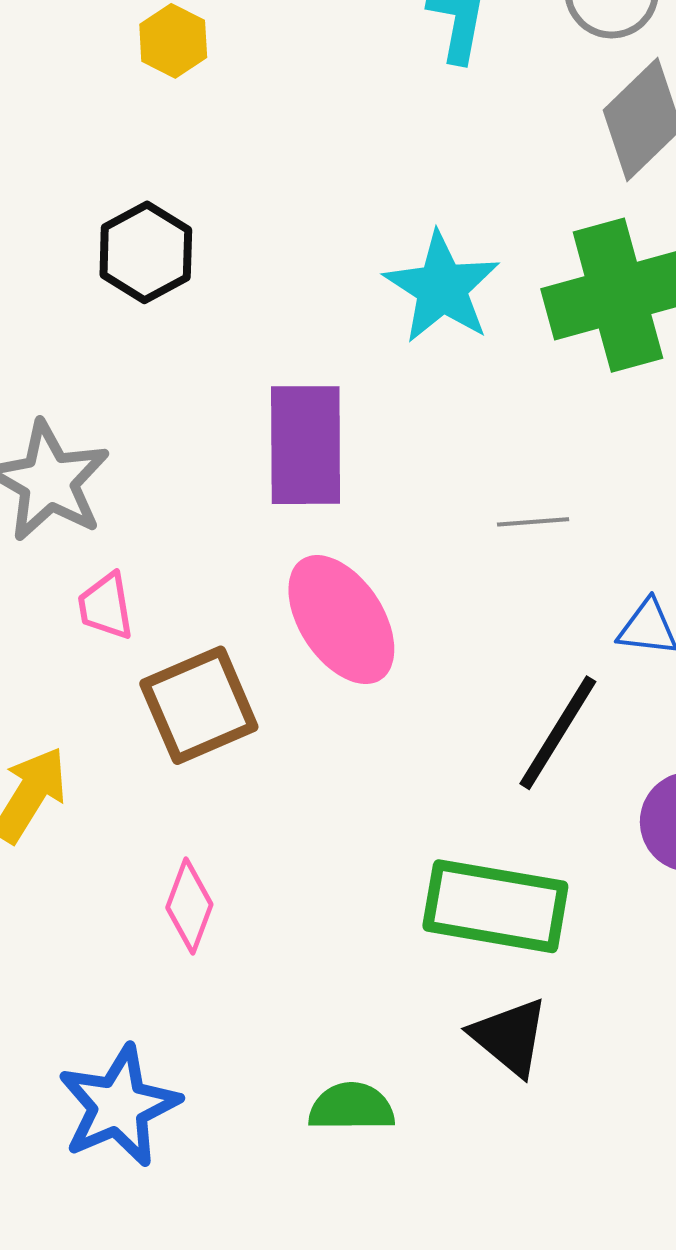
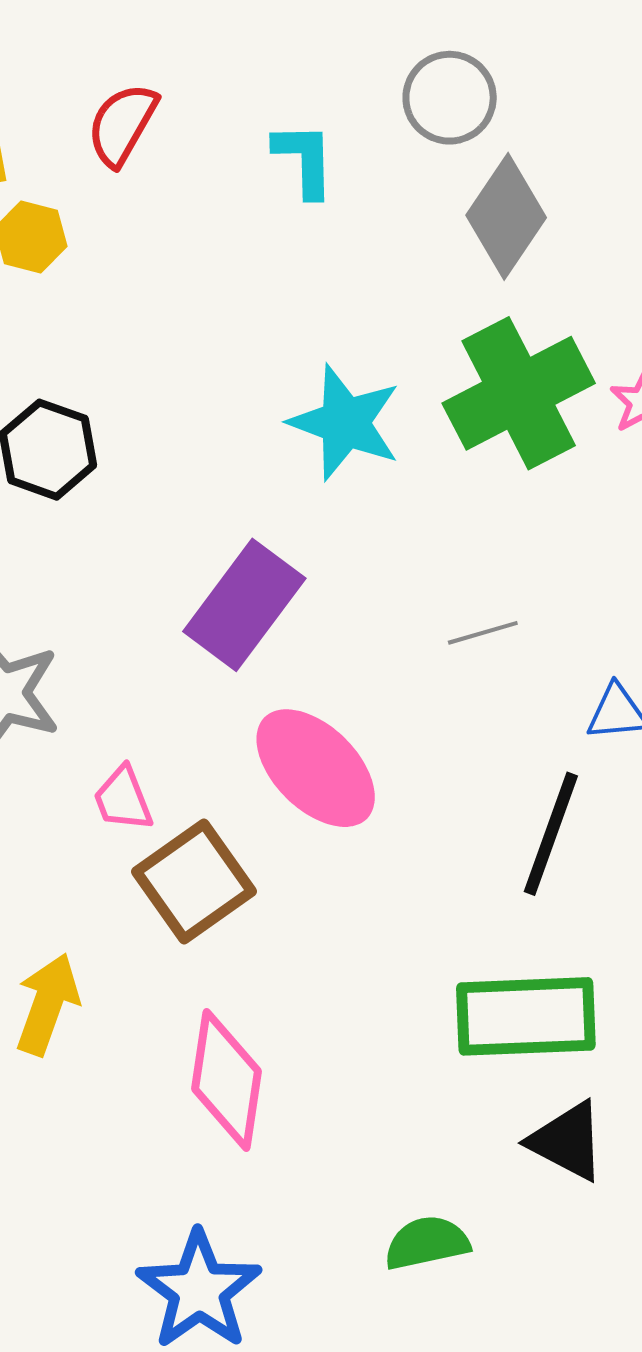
purple rectangle: (306, 445) -> (244, 605), turned 49
pink trapezoid: (106, 606) -> (123, 799), moved
pink diamond: (189, 906) -> (227, 1080), size x1.5

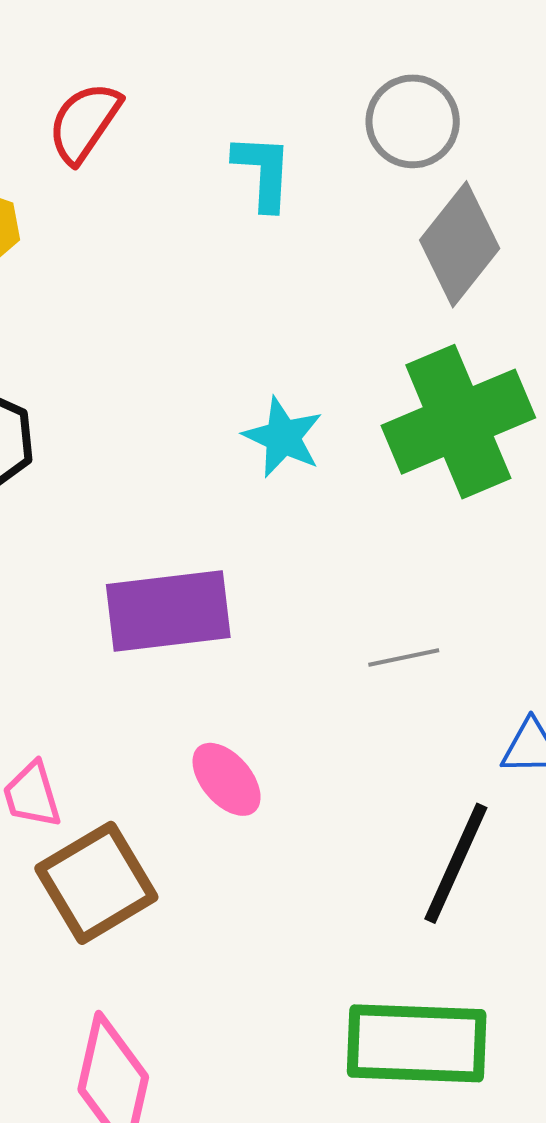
cyan star: (345, 423) -> (283, 437), size x0.7
purple rectangle: (244, 605) -> (168, 611), turned 42
pink ellipse: (316, 768) -> (227, 779), size x0.6

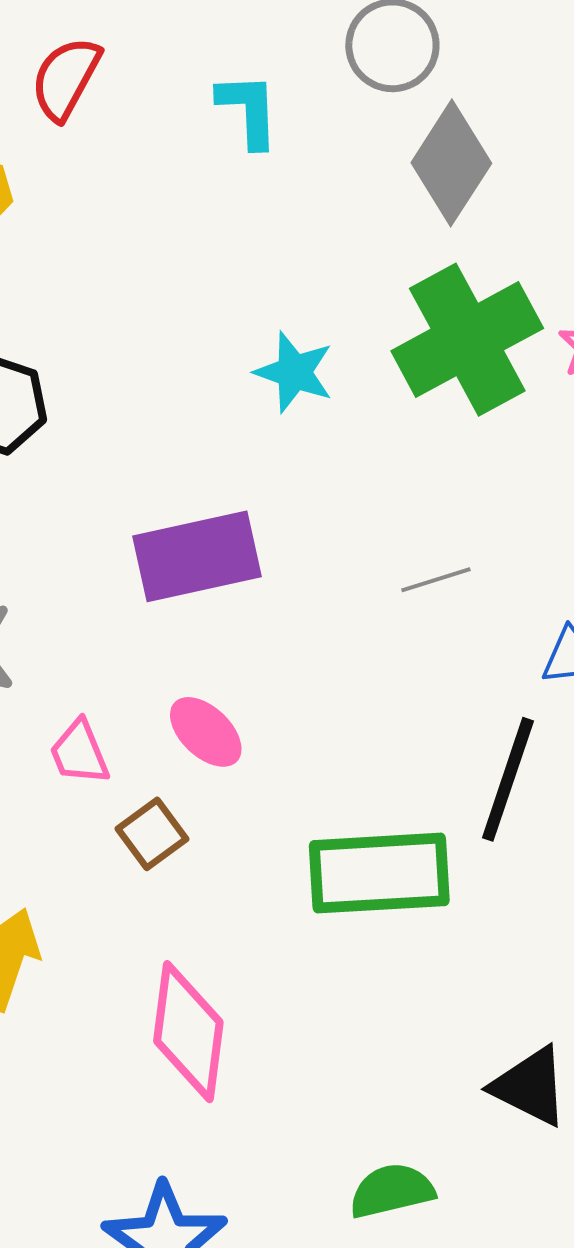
pink ellipse: (227, 779) -> (206, 732), moved
brown square: (96, 883) -> (152, 834), size x0.6
green rectangle: (417, 1043) -> (379, 873), moved

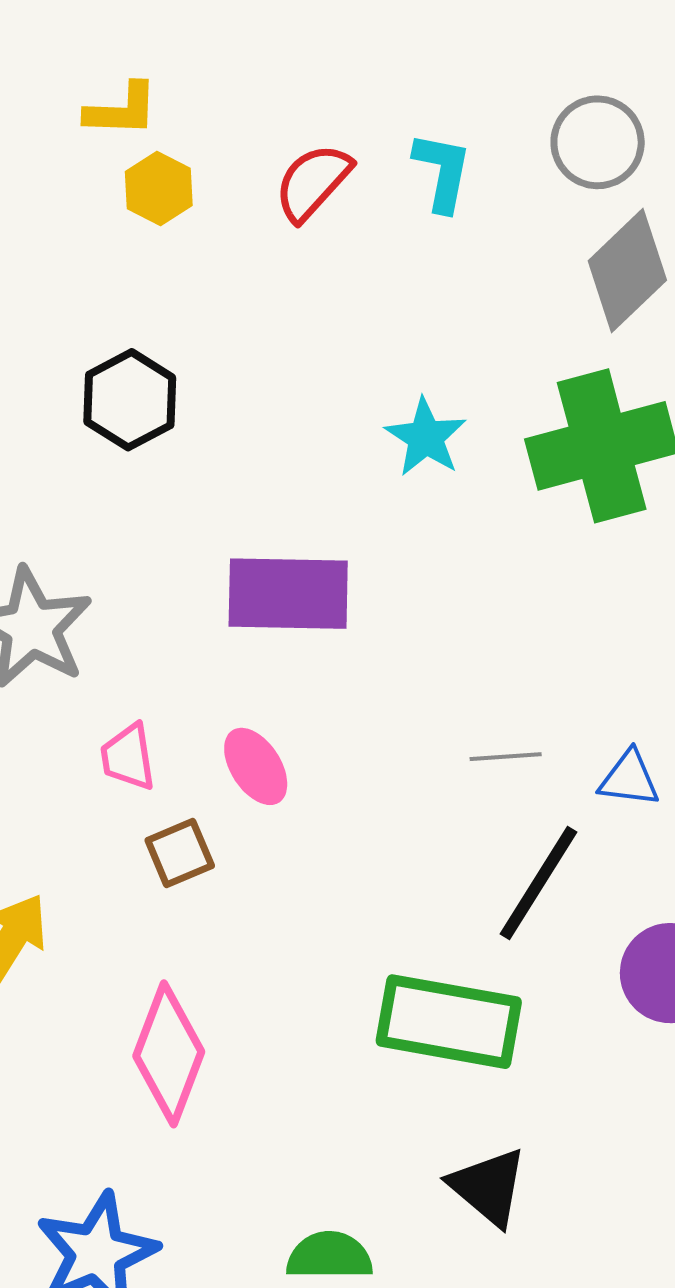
red semicircle: (66, 78) -> (313, 182), moved
gray line: (436, 580) -> (506, 757), moved
green rectangle: (379, 873) -> (449, 1022), moved

